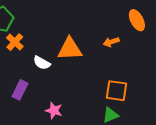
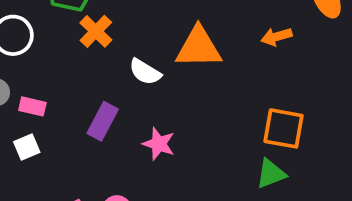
pink star: (54, 110) -> (159, 144), moved

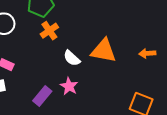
purple rectangle: (103, 121) -> (42, 96), moved
pink star: (159, 144) -> (69, 86), moved

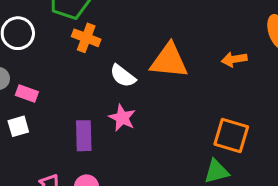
orange cross: (49, 31) -> (86, 38), turned -30
purple rectangle: (42, 96) -> (84, 136), turned -36

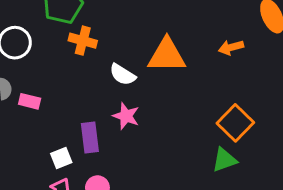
white square: (18, 126) -> (61, 158), moved
orange square: (231, 135) -> (235, 123), turned 33

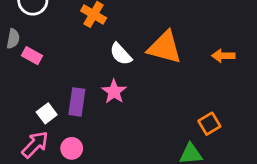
orange square: (235, 123) -> (209, 124), size x0.7
white square: (61, 158) -> (47, 113), turned -30

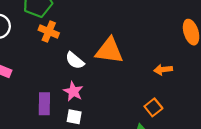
orange arrow: (223, 56) -> (163, 70), moved
white square: (47, 113) -> (74, 117), moved, turned -35

